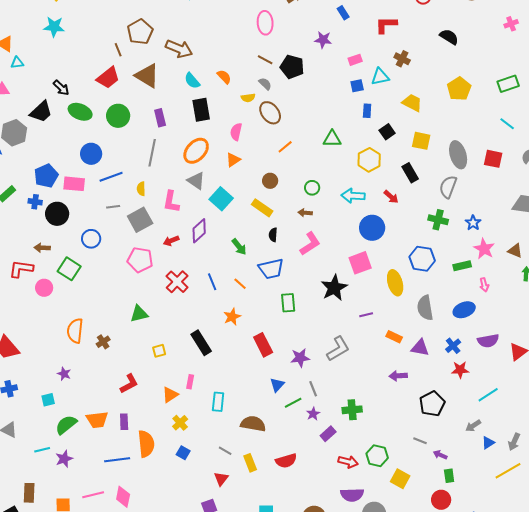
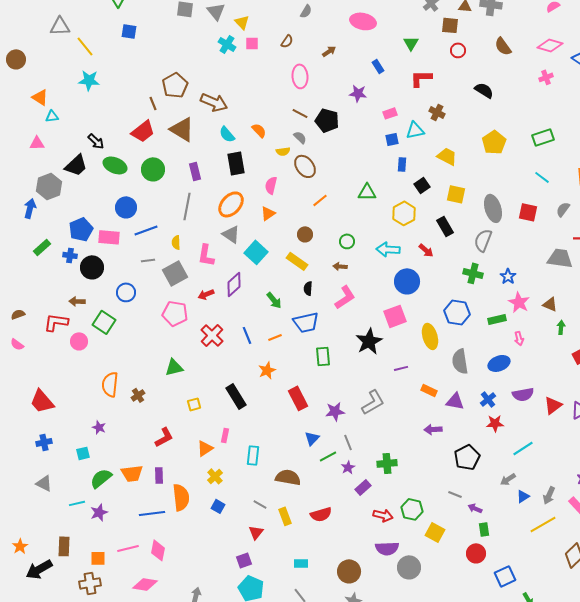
orange line: (240, 284) -> (275, 337), turned -64

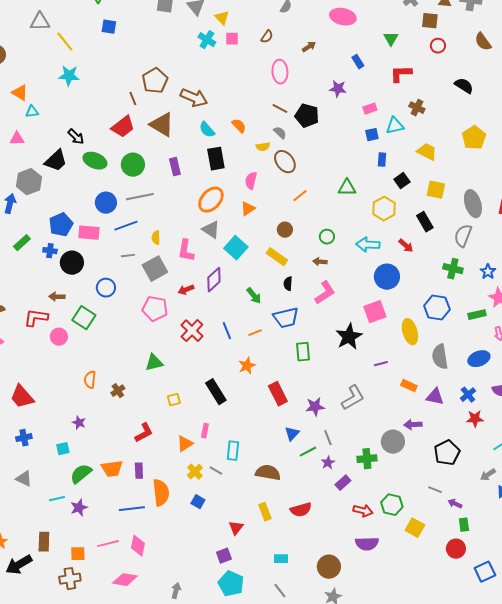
gray line: (187, 206) -> (140, 197), moved, turned 68
orange semicircle: (110, 384) -> (90, 380), size x0.7
gray line: (260, 504) -> (216, 471), moved
gray circle: (409, 567) -> (393, 442), moved

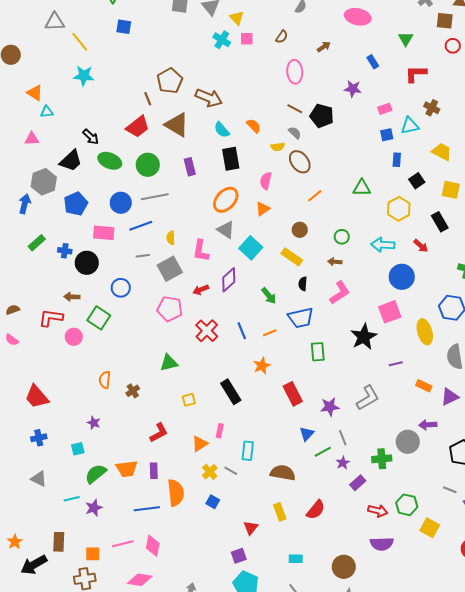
blue pentagon: (61, 225) -> (76, 204), moved
purple triangle: (435, 397) -> (450, 397), turned -36
red semicircle: (301, 510) -> (316, 510), turned -35

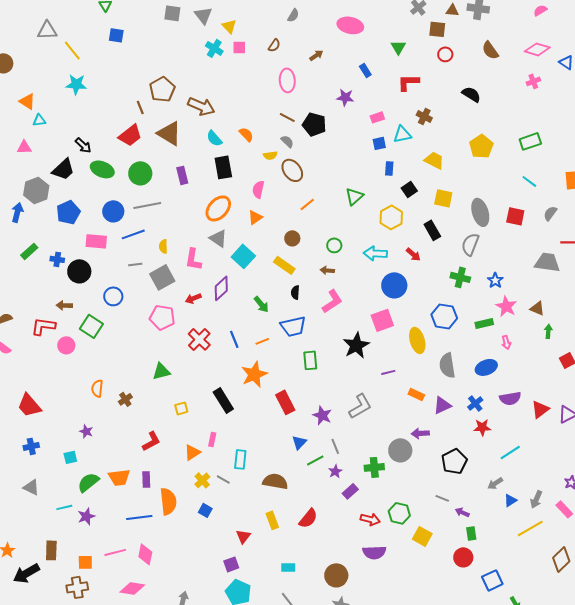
green triangle: (362, 188) -> (354, 196), turned -42
orange star: (262, 366) -> (254, 374), size x1.5
purple star: (330, 407) -> (322, 415), turned 30

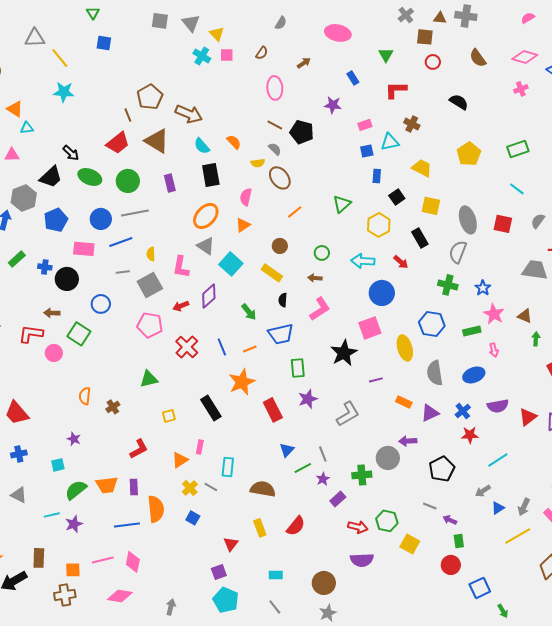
purple star: (322, 415) -> (308, 399), moved, turned 30

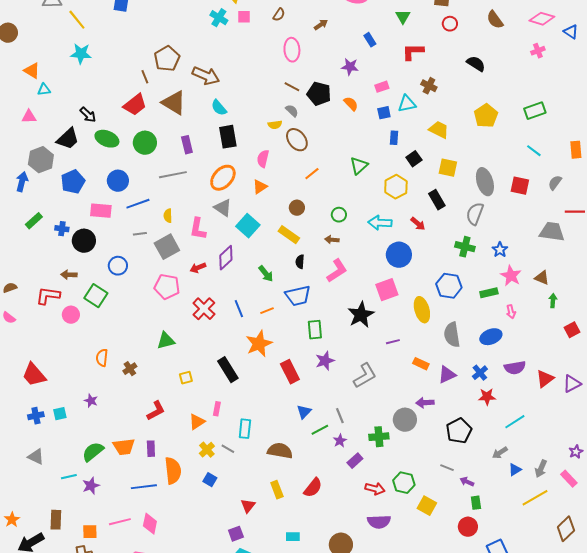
orange semicircle: (234, 142) -> (351, 104), moved
gray line: (135, 213) -> (173, 175), moved
cyan square: (58, 465) -> (60, 414), moved

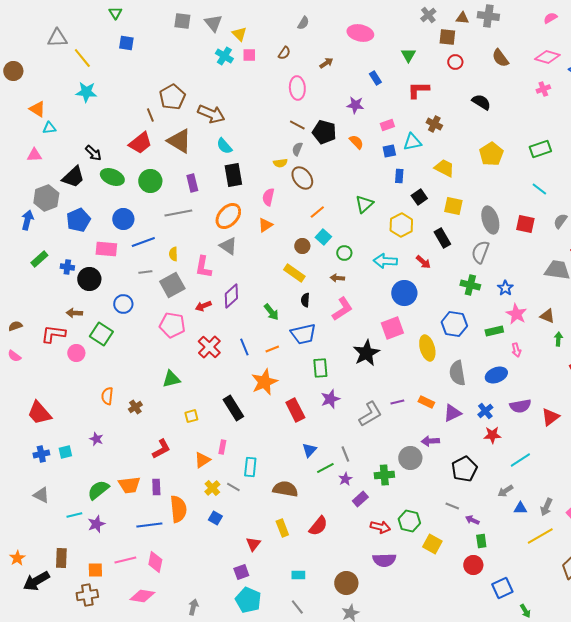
gray semicircle: (292, 111) -> (297, 149), turned -112
cyan square: (248, 226) -> (323, 237), moved, size x0.7
purple line: (393, 342) -> (397, 402), moved
blue triangle: (515, 470) -> (520, 508), turned 32

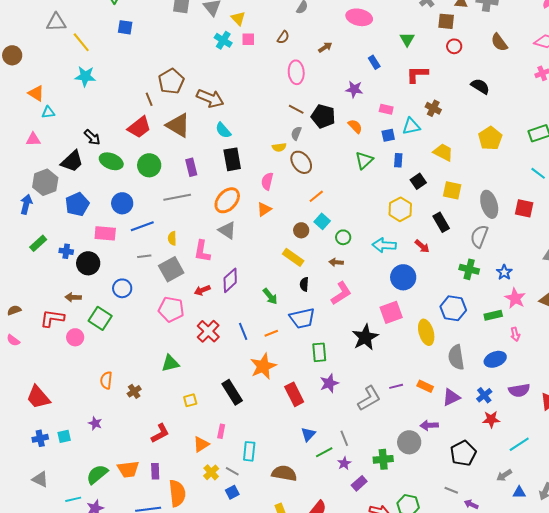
pink rectangle: (387, 125) -> (386, 109), turned 32
green triangle: (364, 204) -> (364, 160), moved
blue square: (215, 518) -> (232, 492), moved, turned 32

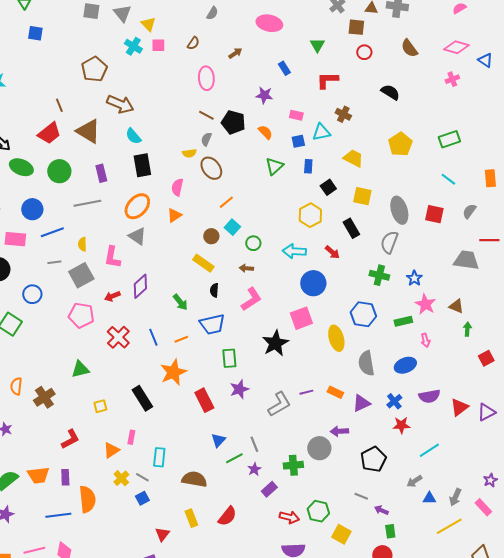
brown pentagon: (171, 81) -> (94, 69), moved
brown cross: (134, 391) -> (44, 397), size x1.5

